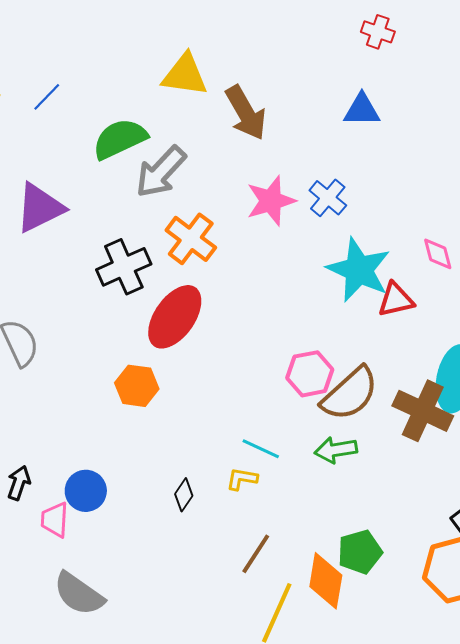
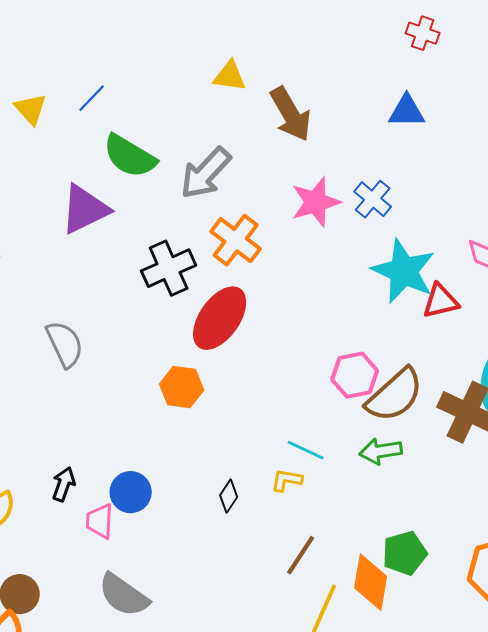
yellow triangle: (185, 75) -> (230, 76), size x0.7
green semicircle: (120, 139) -> (130, 156), moved, turned -124

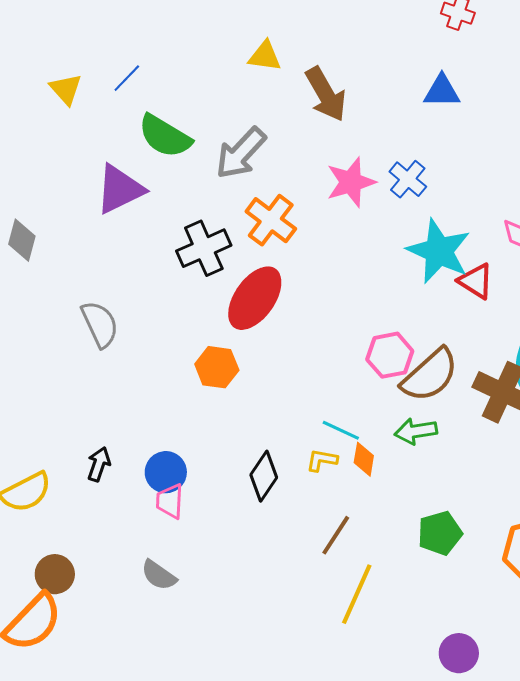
red triangle: (441, 301) -> (476, 281), turned 45
black diamond: (229, 496) -> (264, 476), size x1.5
pink trapezoid: (100, 521) -> (170, 501), moved
orange diamond: (371, 582) -> (364, 459), moved, size x0.6
gray semicircle: (124, 595) -> (159, 575), size x0.7

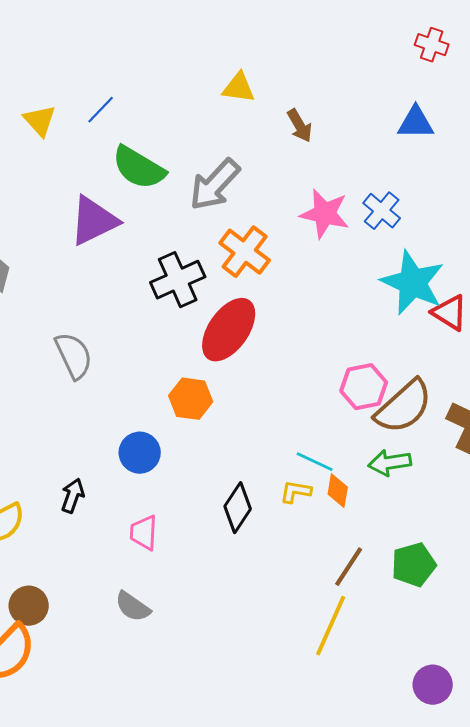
brown arrow: (326, 94) -> (300, 126), size x0.6
pink star: (351, 182) -> (325, 214), turned 30
blue circle: (166, 472) -> (140, 453), moved
brown line: (336, 535) -> (349, 567), moved

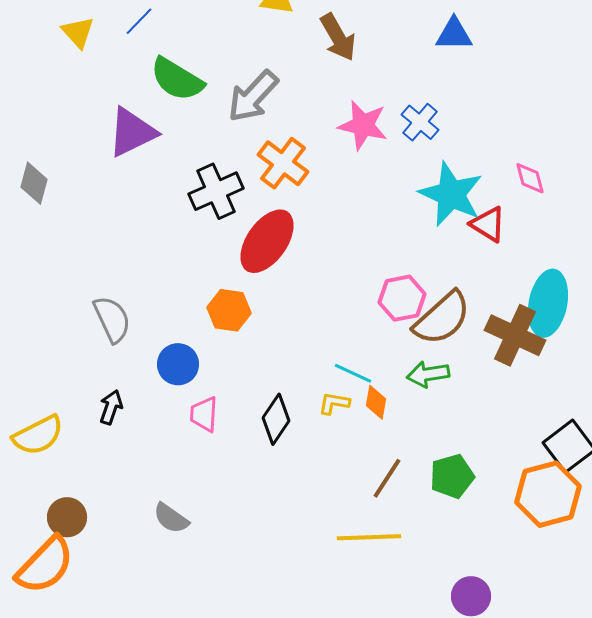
brown arrow: (300, 126) -> (338, 37), size x1.4
gray semicircle: (74, 356) -> (112, 319), moved
pink trapezoid: (144, 533) -> (204, 414), moved
yellow line: (331, 626) -> (369, 537), turned 64

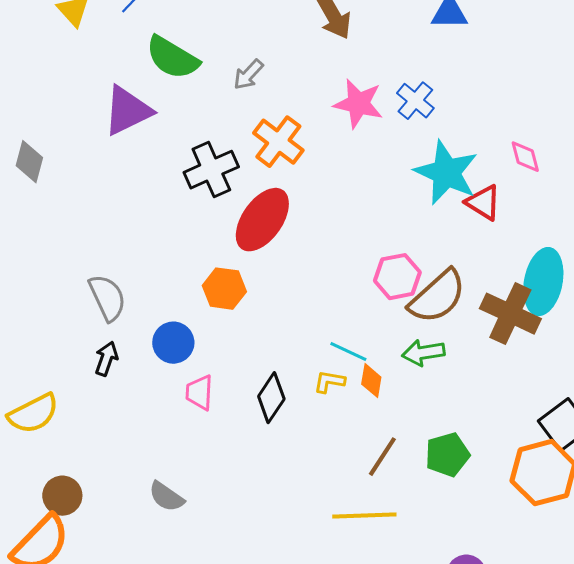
gray arrow: (253, 96) -> (248, 75), size x0.6
black arrow: (111, 407) -> (106, 359), moved

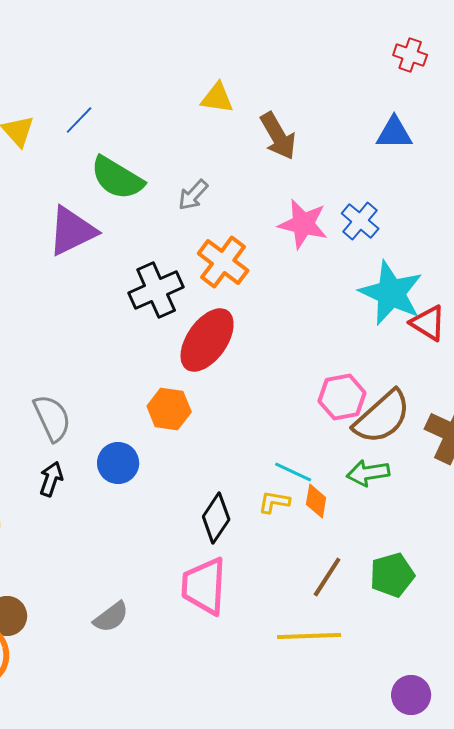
pink trapezoid: (199, 393) -> (204, 586), moved, size x1.6
gray semicircle: (166, 497) -> (111, 617), turned -72

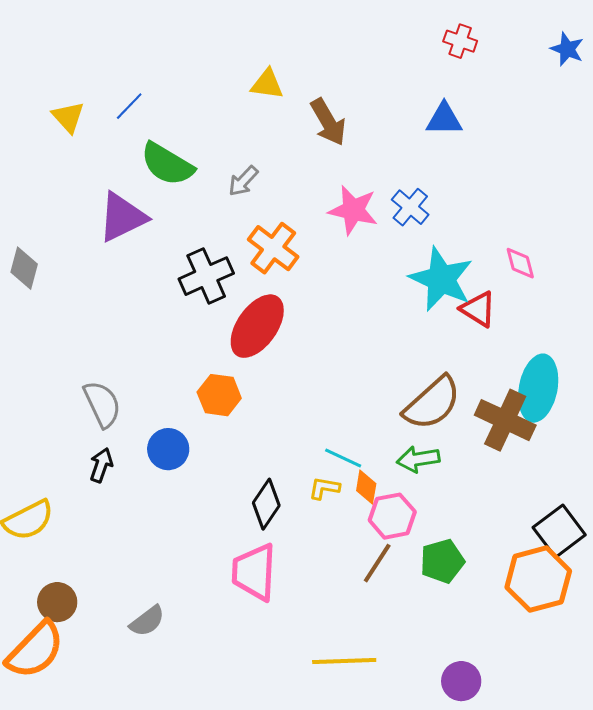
pink hexagon: (342, 397) -> (392, 516), moved
gray semicircle: (111, 617) -> (147, 621), moved
yellow line: (309, 636) -> (344, 661), moved

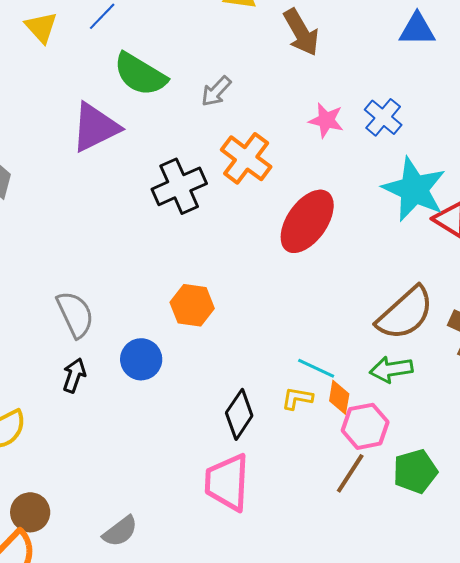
pink star: (353, 210) -> (326, 120), size x0.7
red ellipse: (257, 326) -> (307, 221), moved

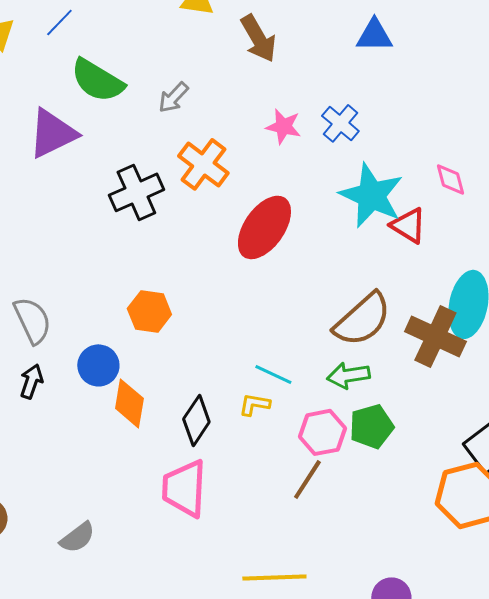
orange diamond: (339, 397) -> (129, 403), moved, size x1.4
green pentagon: (415, 471) -> (371, 426), moved

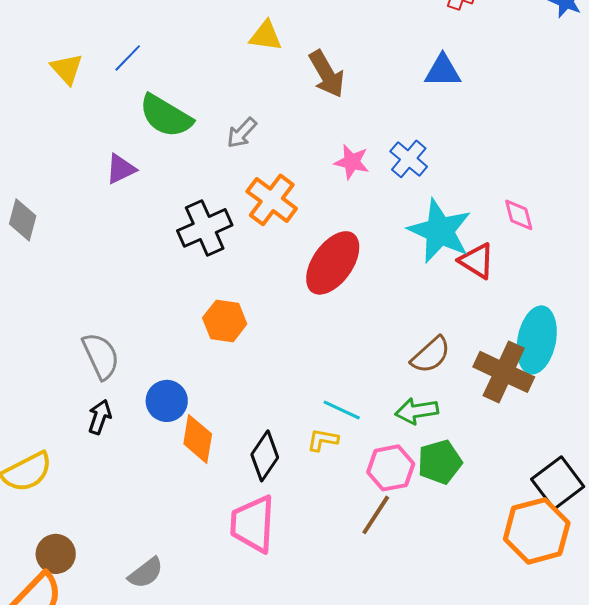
purple triangle: (52, 133) -> (121, 169), size x0.6
orange hexagon: (149, 311) -> (225, 321), moved
brown semicircle: (362, 319) -> (431, 355), size x0.7

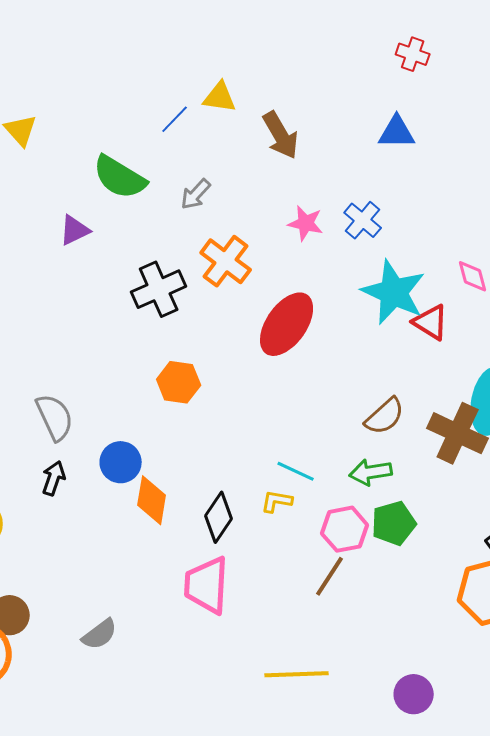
blue line: (128, 58) -> (175, 119), moved

